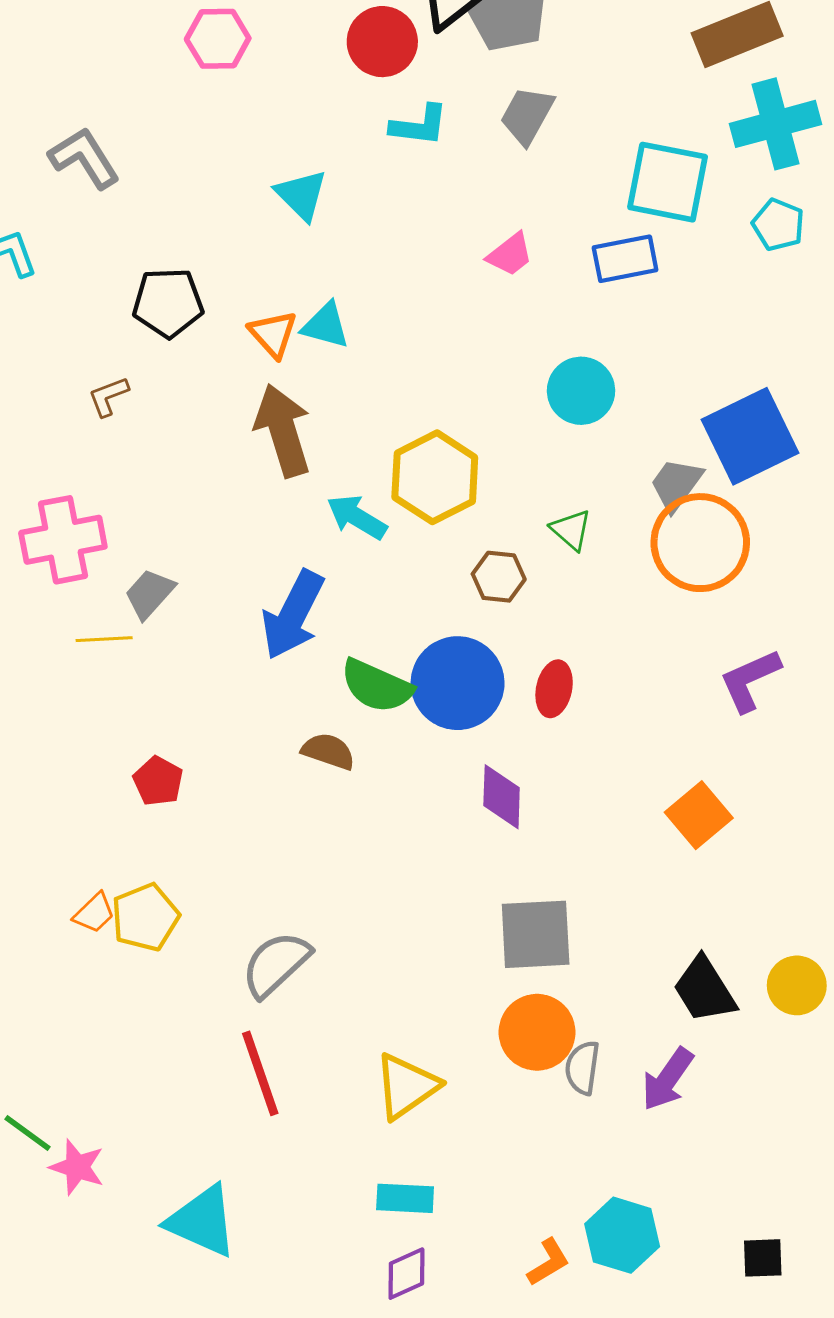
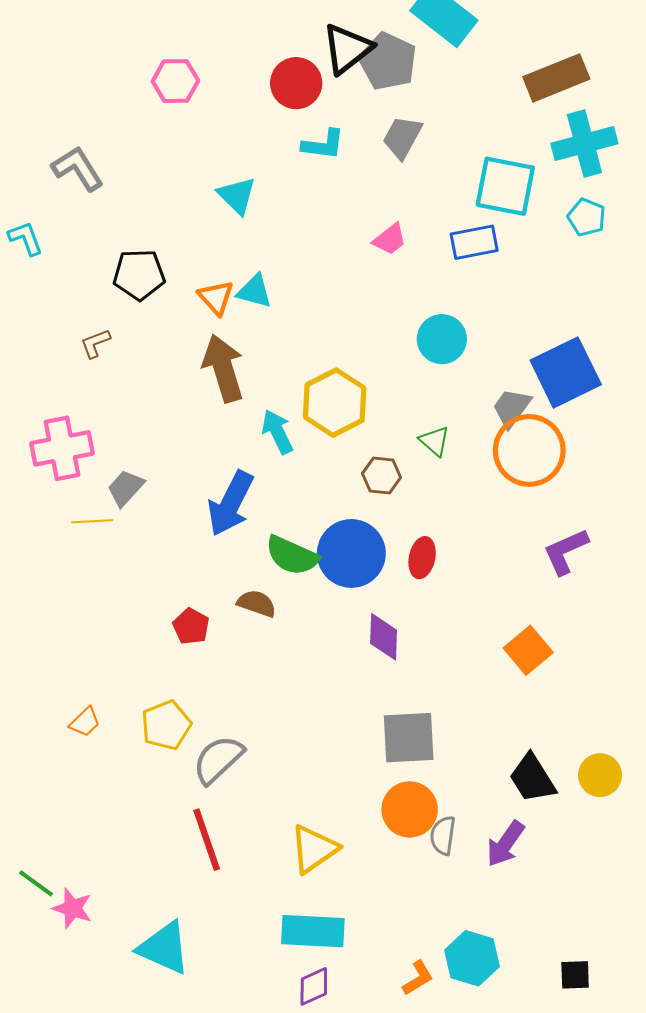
cyan arrow: (357, 517) -> (277, 432), turned 33
red pentagon: (158, 781) -> (191, 626), moved
yellow pentagon: (145, 917) -> (166, 725), moved
cyan rectangle: (405, 1198) -> (313, 931), size x1.5

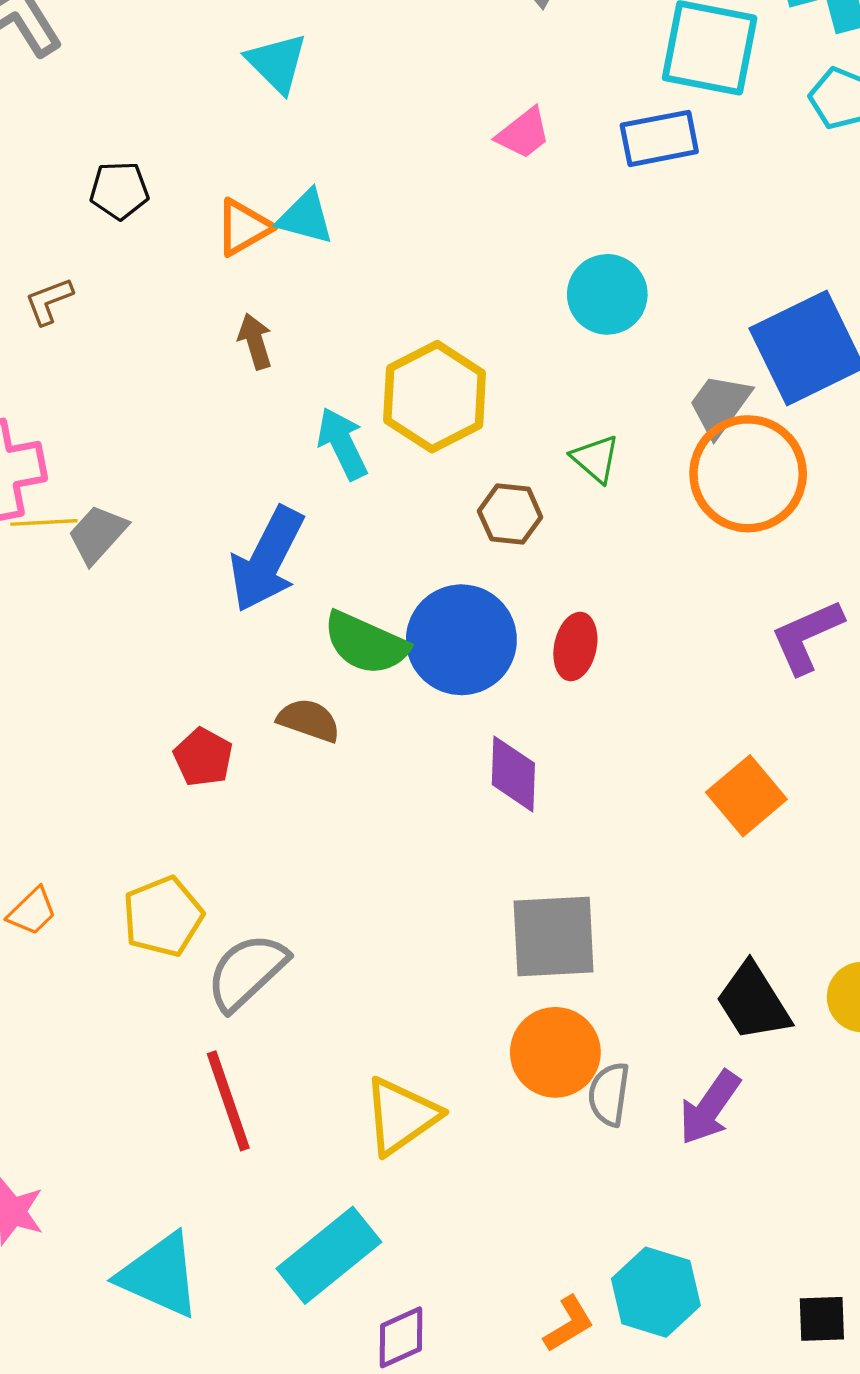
black pentagon: (139, 275) -> (119, 190), size x0.7
orange triangle: (216, 297) -> (243, 227), turned 42
brown arrow: (223, 368) -> (255, 341), size x0.5
yellow line: (92, 521) -> (44, 522), moved
cyan rectangle: (313, 931) -> (329, 1255), moved, turned -42

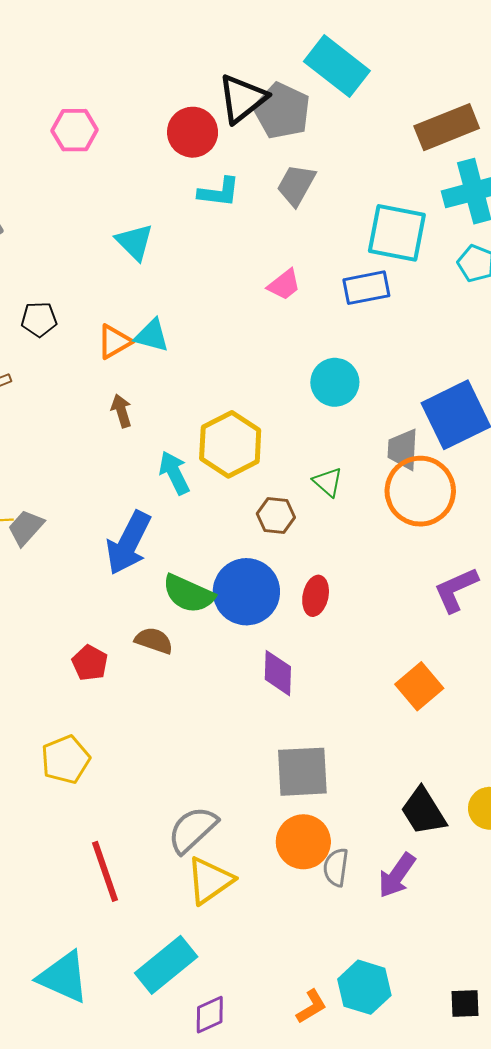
gray trapezoid: (720, 405) -> (403, 449), turned -33
gray semicircle: (247, 972) -> (193, 830), moved

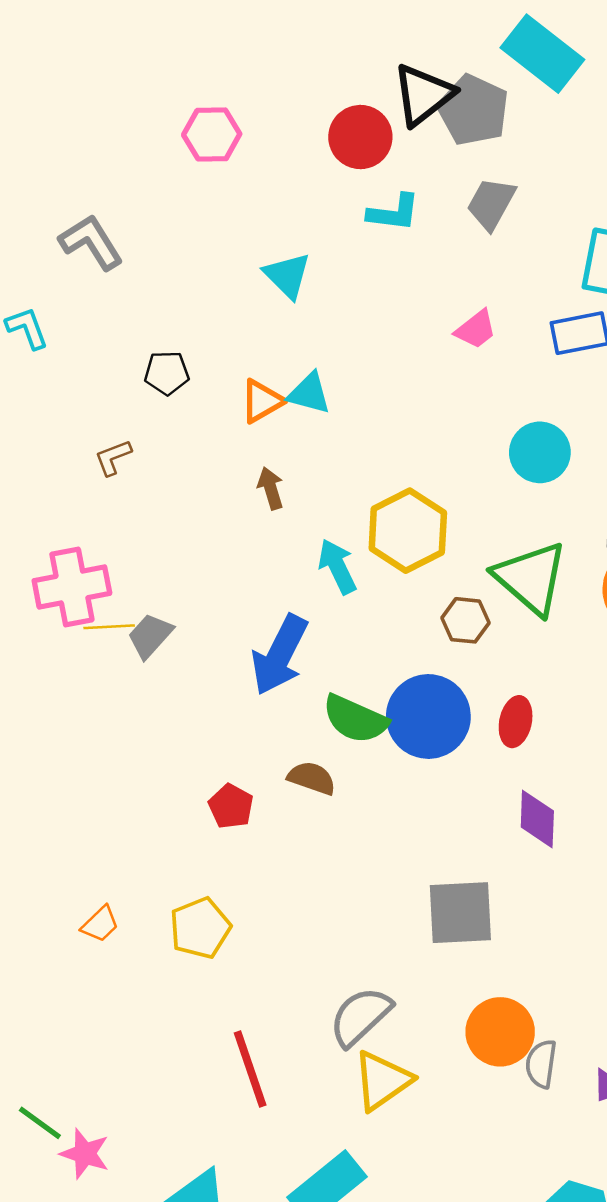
green triangle: (328, 482) -> (531, 578), size x2.0
purple diamond: (278, 673) -> (537, 819), moved
gray square: (302, 772) -> (460, 913), moved

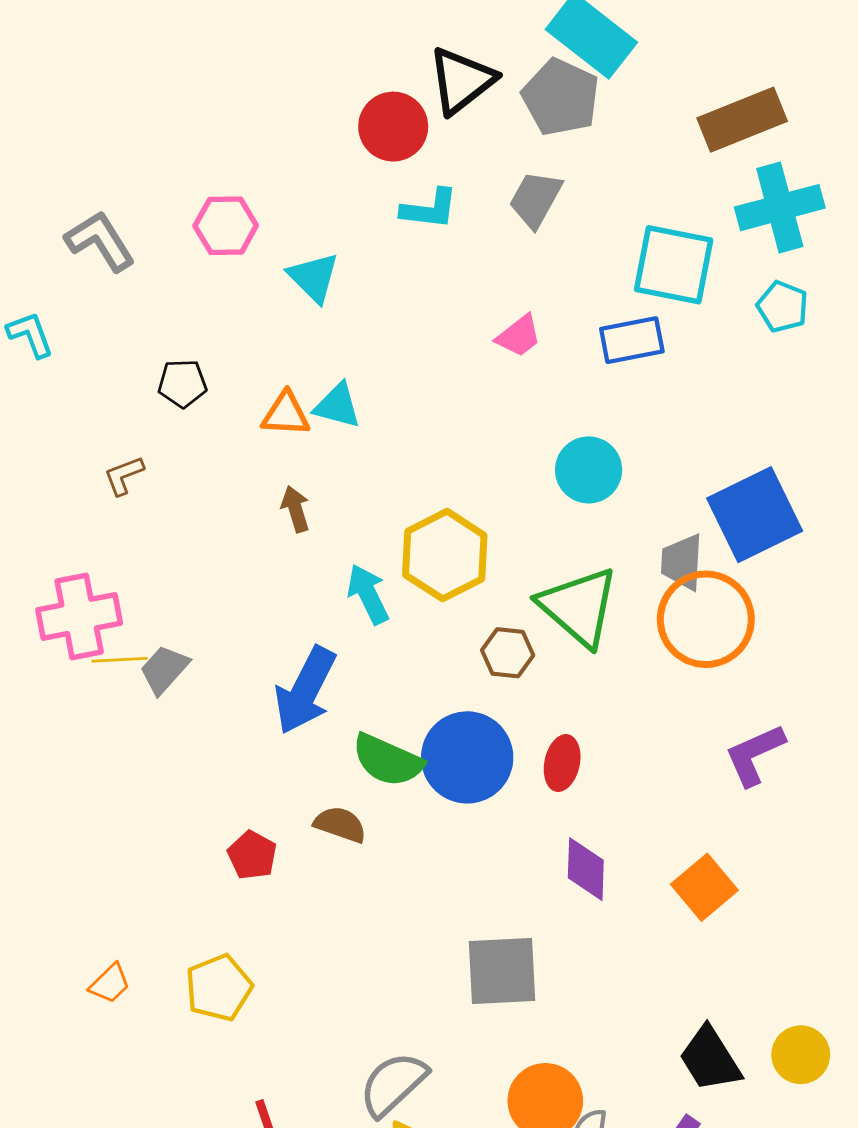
gray pentagon: (473, 110) -> (561, 97), moved
pink hexagon: (212, 134) -> (226, 226), moved
orange triangle: (262, 401) -> (286, 414), turned 33

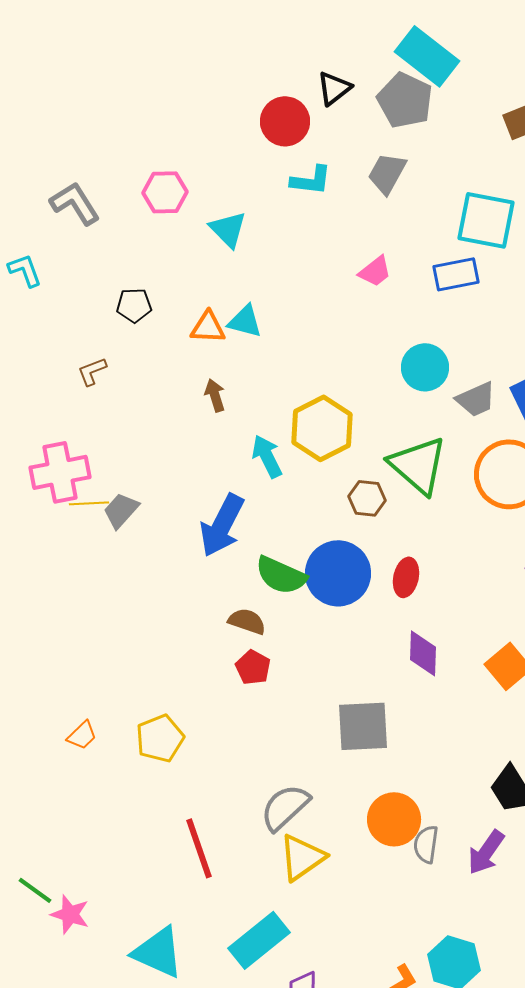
black triangle: (462, 81) -> (334, 88), size x0.7
gray trapezoid: (682, 562) -> (476, 399), moved, turned -117
red pentagon: (252, 855) -> (253, 667), moved

